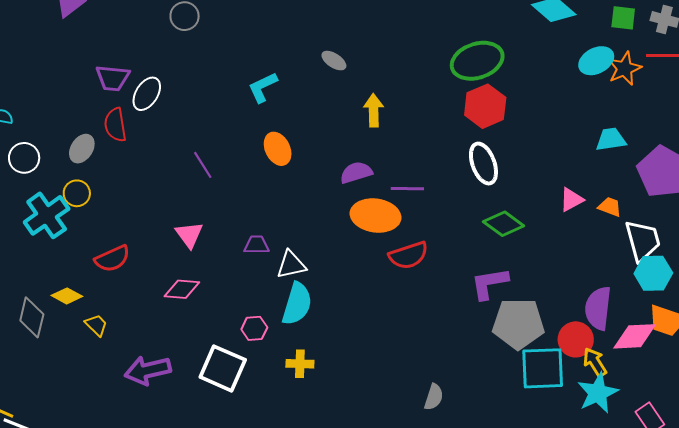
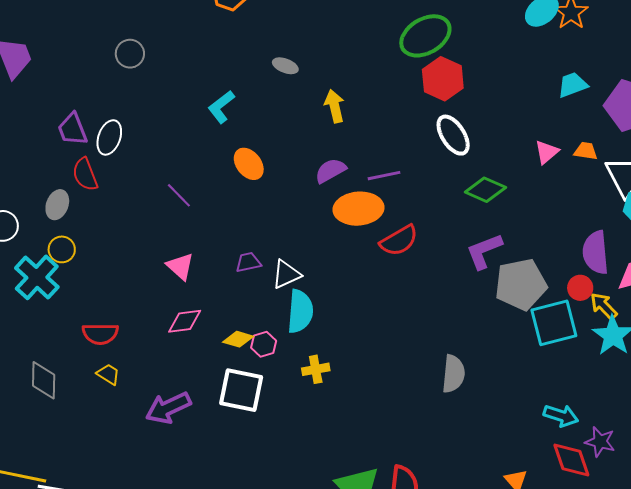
purple trapezoid: (113, 78) -> (73, 129), turned 75
red semicircle: (112, 259) -> (100, 334), moved, turned 36
yellow diamond: (67, 296) -> (238, 339), moved
red circle: (576, 339) -> (580, 288), size x0.7
gray semicircle: (434, 397) -> (453, 374), size x1.4

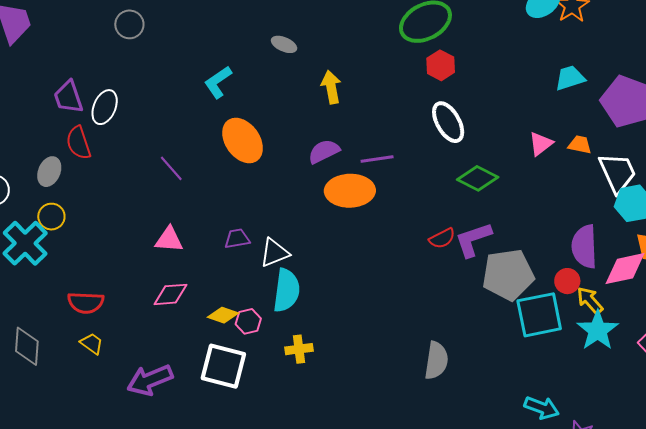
red hexagon: (443, 79) -> (441, 65), size x0.7
orange ellipse: (249, 164) -> (243, 141), size x1.4
red semicircle: (399, 241) -> (442, 238), moved, size x0.7
pink triangle: (180, 266) -> (169, 239), turned -40

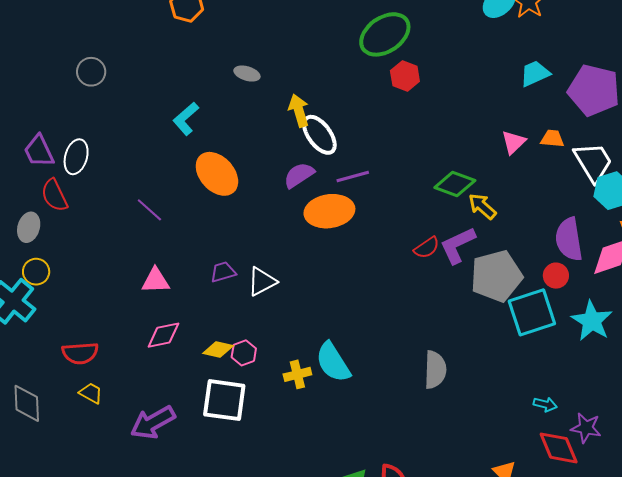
white ellipse: (448, 122) -> (319, 135), moved
cyan semicircle: (286, 290) -> (333, 362), moved, turned 147
yellow arrow: (590, 300) -> (482, 206), moved
cyan arrow: (542, 408) -> (545, 404), size x0.7

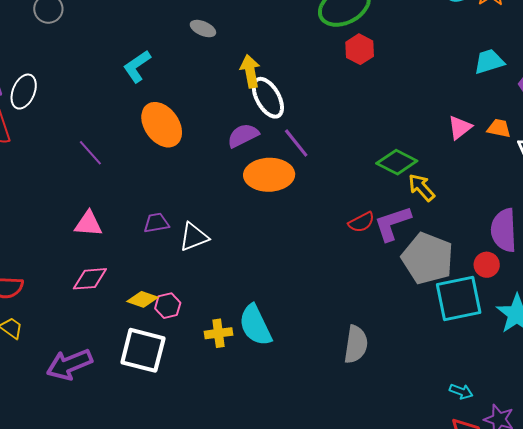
purple line: (353, 176) -> (296, 143), turned 60
gray pentagon: (496, 276) -> (427, 258), turned 30

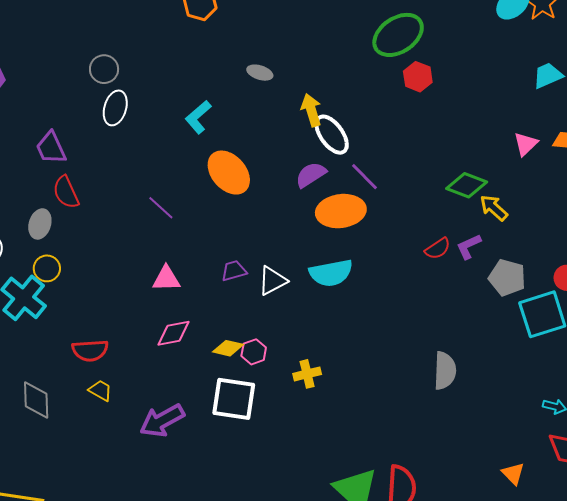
white ellipse: (24, 92) -> (115, 108), moved
purple L-shape: (392, 223) -> (469, 246), size x0.7
gray pentagon: (427, 258) -> (507, 278), size x0.7
cyan semicircle: (255, 325) -> (331, 273), moved, turned -69

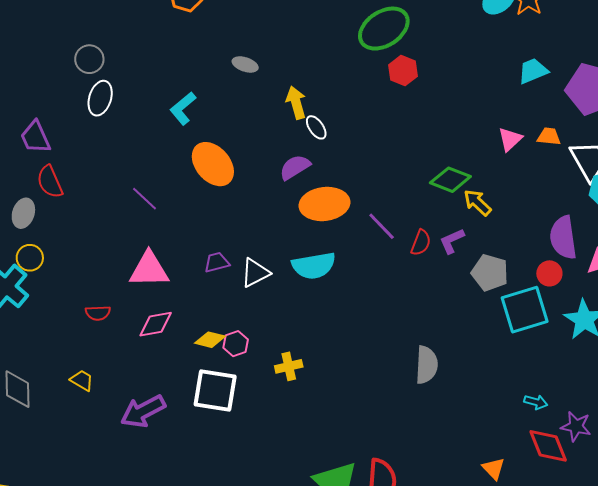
white ellipse: (332, 135) -> (316, 127), size x0.6
purple line: (365, 177) -> (382, 226), moved
red semicircle: (438, 249) -> (421, 243), turned -36
pink triangle: (166, 279) -> (149, 270), size x1.4
red semicircle: (90, 350) -> (98, 313), moved, size x0.7

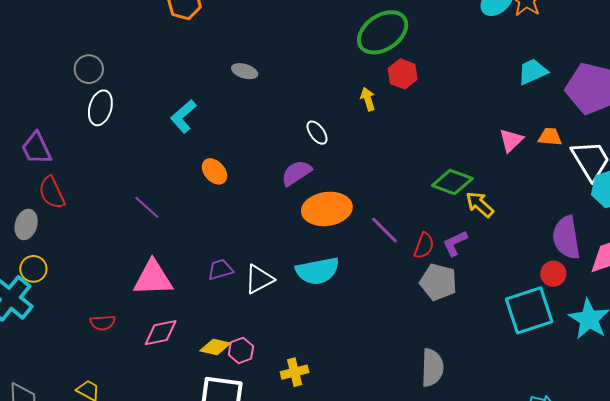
yellow arrow: (296, 103) -> (368, 99), moved, size x0.7
orange ellipse: (213, 164) -> (214, 171), size x0.6
gray pentagon: (490, 273) -> (438, 282), moved

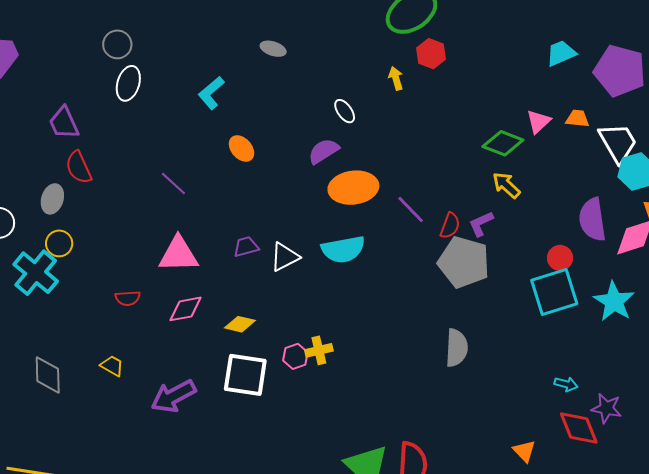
green diamond: (452, 182) -> (503, 143), moved
red circle: (553, 274) -> (560, 258), moved
gray pentagon: (438, 282) -> (464, 262), size x1.4
pink hexagon: (241, 350) -> (295, 356), moved

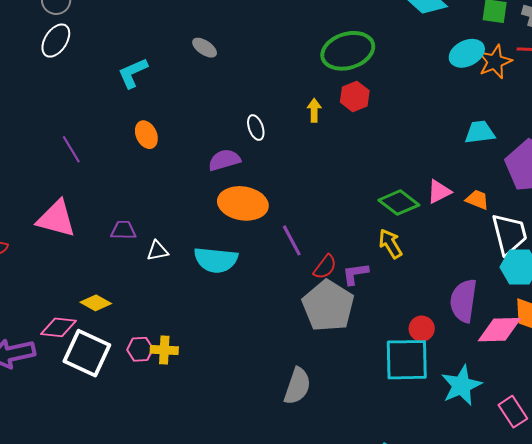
white triangle: (285, 257) -> (158, 251), size x0.7
pink diamond: (185, 309) -> (58, 327), moved

